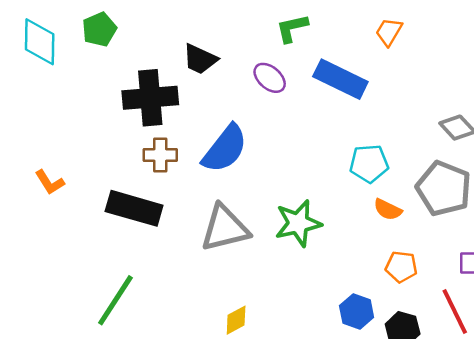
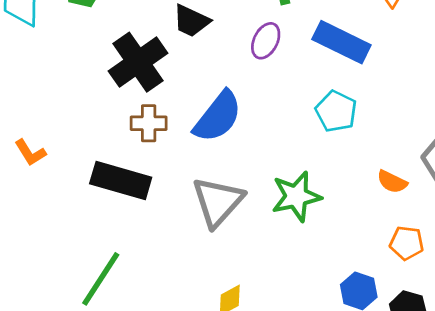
purple ellipse: (270, 78) -> (266, 41), turned 76
black cross: (150, 98) -> (138, 62), turned -30
cyan pentagon: (369, 164) -> (336, 111), moved, turned 30
gray triangle: (225, 228) -> (218, 202), turned -34

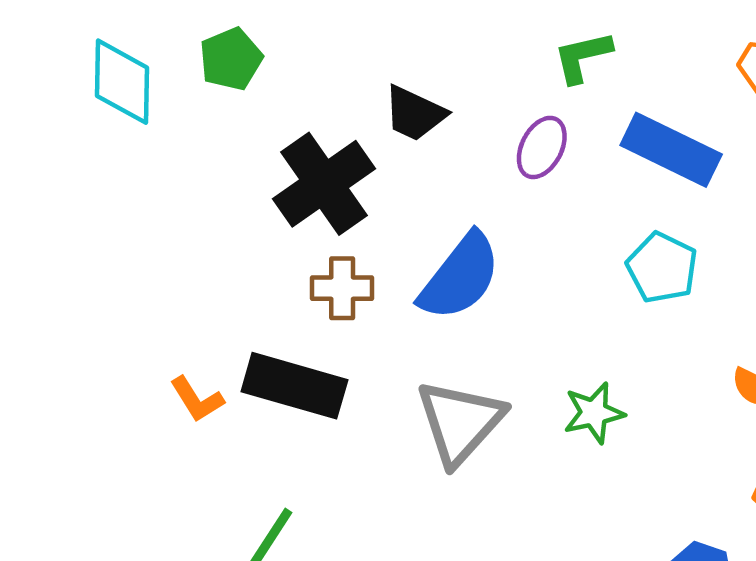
orange L-shape: (30, 153) -> (197, 399), moved
green star: (296, 196) -> (594, 413), size x0.7

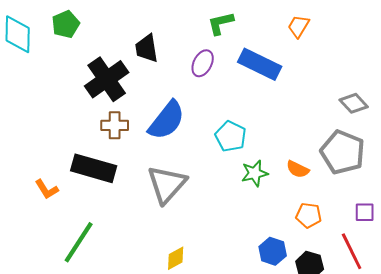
black trapezoid: (415, 113) -> (147, 48), turned 56
cyan pentagon: (662, 268) -> (231, 136), moved
orange L-shape: (197, 399) -> (47, 189), moved
green star: (594, 413) -> (255, 173), moved

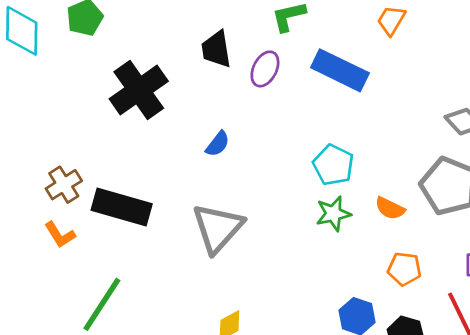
black trapezoid: (147, 48) -> (216, 49), moved
blue semicircle: (167, 120) -> (218, 144), size x0.5
brown cross: (115, 125) -> (64, 185), moved, turned -32
cyan pentagon: (231, 136) -> (333, 165), moved

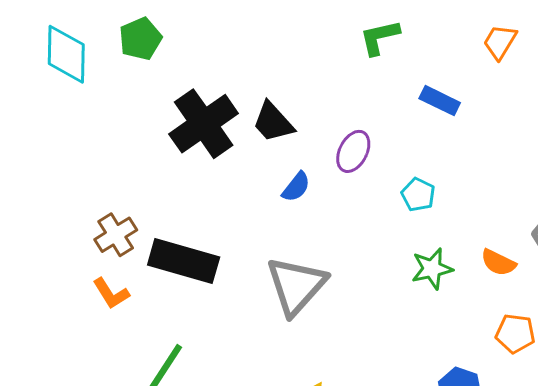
black trapezoid: (216, 49) -> (273, 122), moved, turned -33
purple ellipse: (265, 69) -> (353, 151), moved
blue rectangle: (340, 70) -> (440, 101), size x0.6
cyan pentagon: (333, 165) -> (418, 195), moved, size x0.7

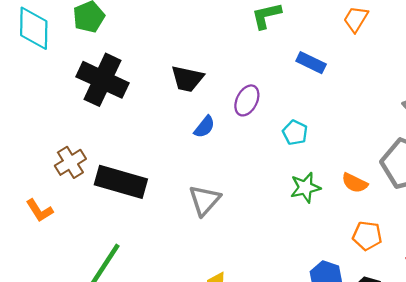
black trapezoid: (273, 122) -> (187, 79), turned -36
black cross: (204, 124) -> (102, 80), moved, turned -30
gray triangle: (296, 286) -> (204, 200), size x0.7
orange L-shape: (111, 293) -> (39, 210), moved

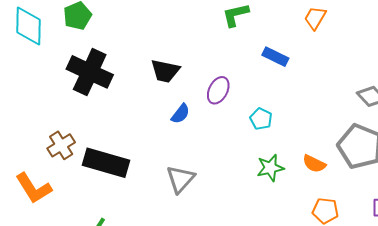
orange L-shape: (39, 210) -> (34, 188), size x1.5

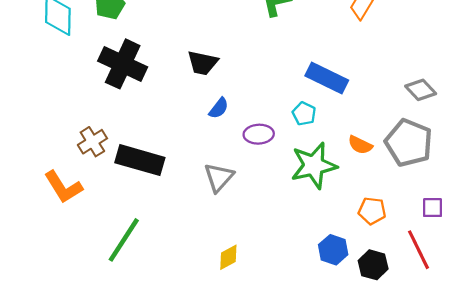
blue rectangle: (275, 57) -> (327, 78), moved, size x1.5
purple ellipse: (218, 90) -> (259, 134), moved, turned 60
orange semicircle: (314, 164) -> (360, 145), moved
green star: (270, 168) -> (314, 165), size x1.6

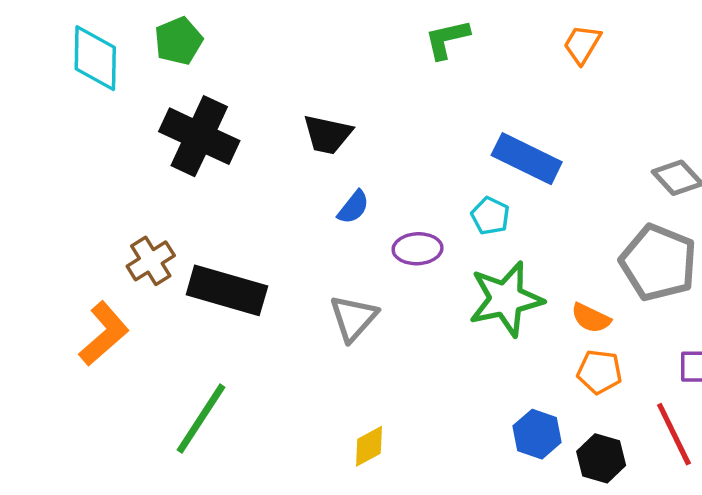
orange semicircle: (360, 145) -> (591, 318), moved
orange L-shape: (63, 187) -> (104, 334), turned -99

